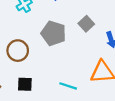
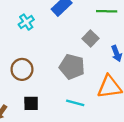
gray pentagon: (53, 33) -> (72, 67), moved

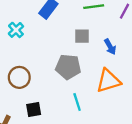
gray square: (90, 39) -> (82, 36), turned -35
cyan line: (75, 103) -> (77, 102), turned 66

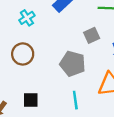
gray square: (82, 36) -> (92, 35), turned -35
brown circle: (19, 77) -> (23, 54), moved

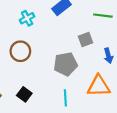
gray pentagon: (73, 64) -> (66, 64), turned -30
black square: (31, 100) -> (24, 94), turned 32

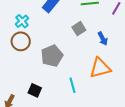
brown circle: (20, 51) -> (21, 41), moved
gray pentagon: (66, 64) -> (52, 56), moved

